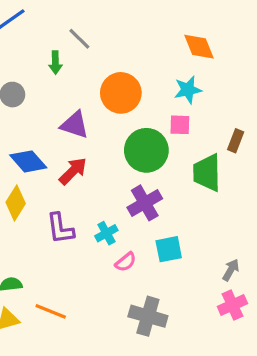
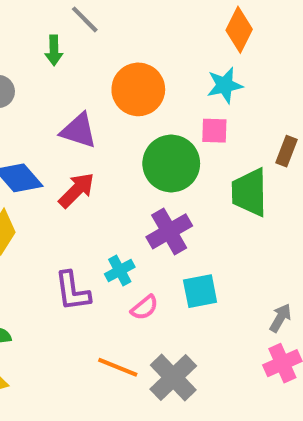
orange diamond: (199, 47) -> (239, 30), turned 48
purple L-shape: (60, 228) -> (72, 291), moved
orange line: (51, 311) -> (118, 367), moved
gray cross: (148, 316) -> (173, 378), turned 30

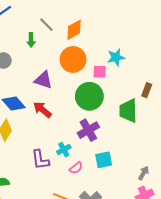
orange diamond: (239, 30) -> (74, 30), moved, turned 35
pink square: (214, 131) -> (100, 72), moved
red arrow: (77, 190) -> (42, 110), turned -96

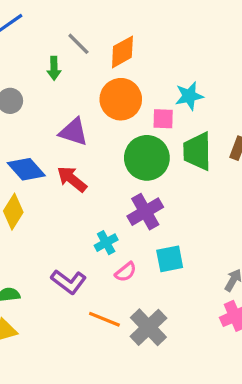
green trapezoid: (128, 111) -> (197, 151), moved
purple L-shape: (40, 160) -> (69, 282), moved, turned -45

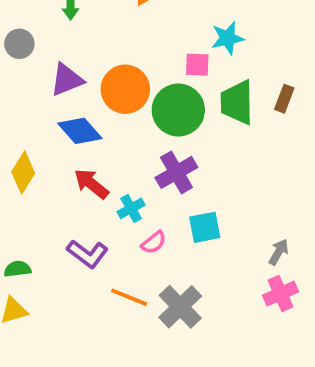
orange circle: (121, 99) -> (125, 89), moved
purple triangle: (74, 132) -> (67, 80), moved, turned -40
blue diamond: (26, 169) -> (80, 131), moved
red arrow: (72, 179) -> (91, 184), moved

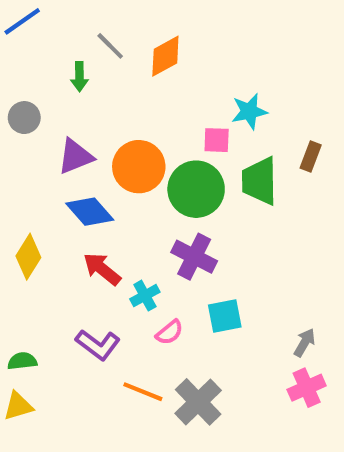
brown rectangle: (284, 99) -> (311, 156), moved
purple cross: (176, 172) -> (194, 257), turned -33

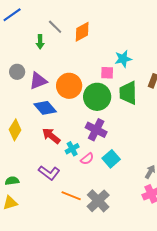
gray circle: (24, 118) -> (17, 72), moved
cyan square: (225, 316) -> (111, 159), turned -30
pink semicircle: (169, 332) -> (87, 159), moved

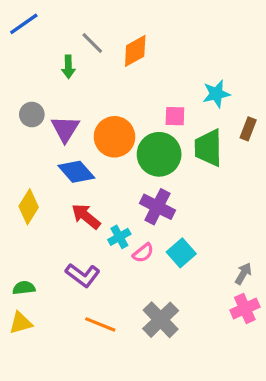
cyan star: (123, 59) -> (216, 94), moved
purple triangle: (38, 81) -> (65, 129), turned -36
orange line: (71, 196) -> (100, 324), moved

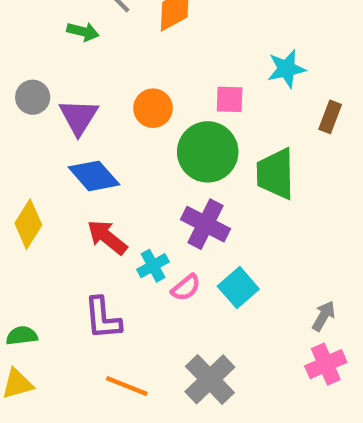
green arrow: (68, 67) -> (83, 32), turned -75
orange circle: (115, 137) -> (153, 108), moved, size x0.7
green trapezoid: (208, 148) -> (275, 174), moved
purple L-shape: (83, 275) -> (103, 318), turned 48

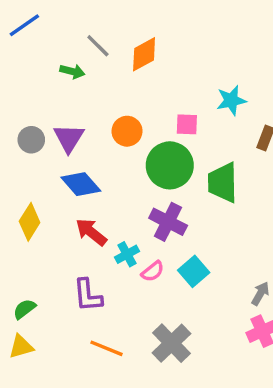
gray circle: (33, 97) -> (31, 140), moved
green semicircle: (22, 336) -> (24, 309), turned -30

